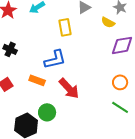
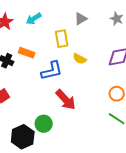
yellow semicircle: (108, 22) -> (80, 59), moved
orange rectangle: (37, 80) -> (27, 53), moved

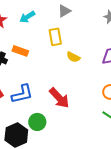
gray triangle: (81, 19) -> (64, 11), moved
blue L-shape: (52, 71) -> (22, 94), moved

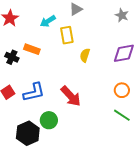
cyan arrow: (27, 17) -> (48, 21), moved
yellow semicircle: (73, 57) -> (85, 55), turned 80

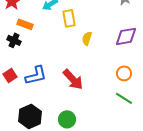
orange rectangle: (32, 49) -> (25, 24), moved
green circle: (49, 120) -> (67, 119), moved

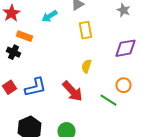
yellow rectangle: (69, 18) -> (86, 30), moved
yellow semicircle: (87, 38) -> (86, 66), moved
green line: (124, 98) -> (108, 100), moved

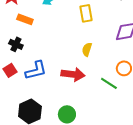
black cross: (14, 52) -> (16, 44), moved
red arrow: (72, 91) -> (73, 74), turned -40

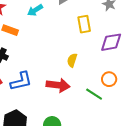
yellow rectangle: (86, 13) -> (84, 24), moved

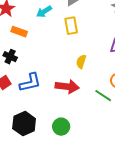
yellow rectangle: (84, 24) -> (71, 26), moved

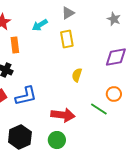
orange rectangle: (19, 32) -> (15, 45), turned 63
red arrow: (67, 87) -> (63, 115), moved

